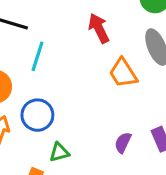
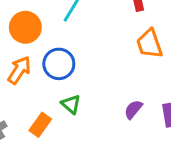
green triangle: (59, 152) -> (71, 104), turned 42

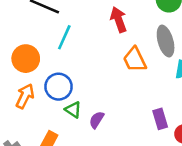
green triangle: (71, 104) -> (73, 110), moved
purple semicircle: (133, 109) -> (97, 120), moved

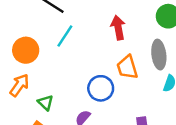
blue circle: (59, 87) -> (101, 88), moved
green triangle: (73, 110) -> (45, 103), moved

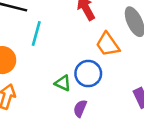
green triangle: (45, 103) -> (63, 83), moved

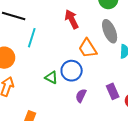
purple semicircle: (80, 108) -> (81, 96), moved

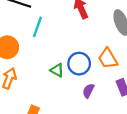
orange trapezoid: (88, 48) -> (108, 58), moved

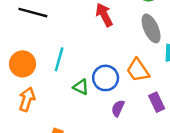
cyan line: (37, 27) -> (59, 59), moved

